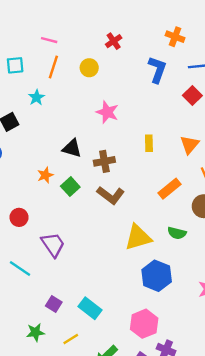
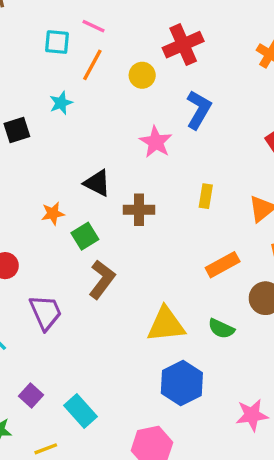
red cross: (114, 41) -> (183, 45), size x1.6
cyan square: (15, 65) -> (57, 42), moved
blue L-shape: (157, 70) -> (199, 110), moved
brown L-shape: (111, 195) -> (102, 279), moved, turned -100

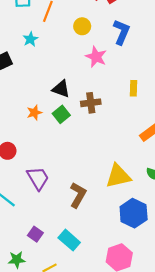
yellow circle: (142, 75) -> (82, 26), moved
green square: (85, 236) -> (61, 114), moved
brown L-shape: (102, 279) -> (78, 195), moved

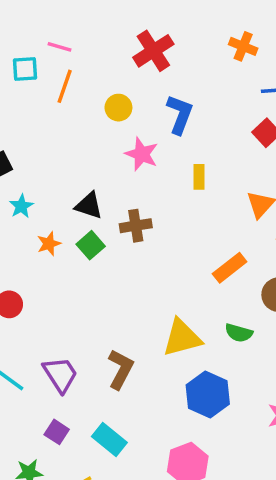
cyan star: (30, 39) -> (21, 206), moved
yellow rectangle: (133, 88) -> (199, 177), moved
purple trapezoid: (38, 178) -> (60, 374), moved

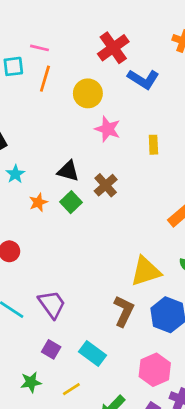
yellow circle: (118, 108) -> (88, 93), size x1.4
blue L-shape: (180, 114) -> (143, 79), moved, turned 104
brown cross: (136, 226) -> (106, 185), turned -30
brown L-shape: (121, 369) -> (124, 311), moved

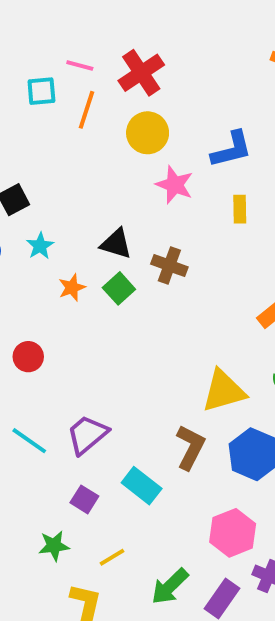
red cross: (113, 48) -> (141, 73), moved
blue L-shape: (143, 79) -> (231, 149), moved, turned -48
brown cross: (106, 185) -> (169, 266), turned -30
purple trapezoid: (52, 304) -> (87, 435), turned -96
cyan rectangle: (93, 353) -> (142, 486), moved

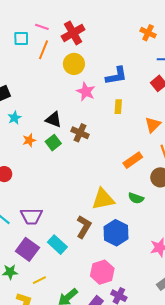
purple trapezoid: (87, 435) -> (31, 216), turned -145
purple square: (84, 499) -> (27, 249), size x1.6

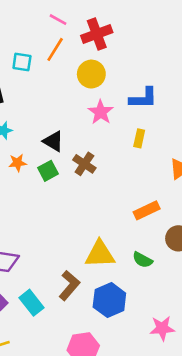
cyan square: (21, 38) -> (22, 62), moved

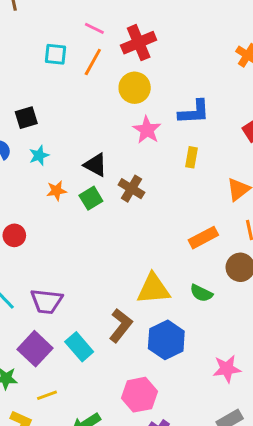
cyan square: (22, 62) -> (55, 54), moved

